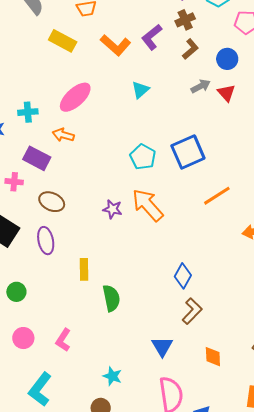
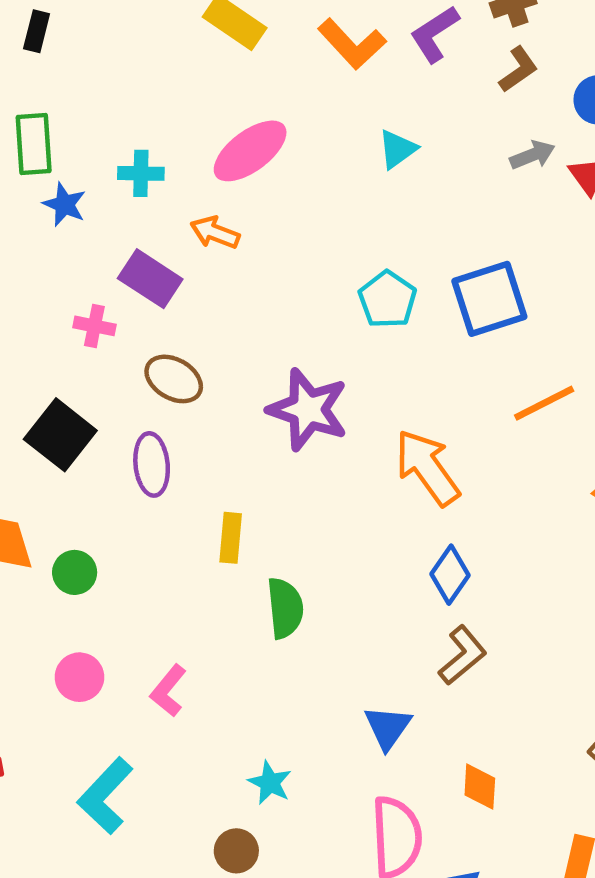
orange arrow: (148, 205) -> (427, 468), moved
purple star: (112, 209) -> (308, 410), size x1.8
orange diamond: (213, 357) -> (480, 787), moved

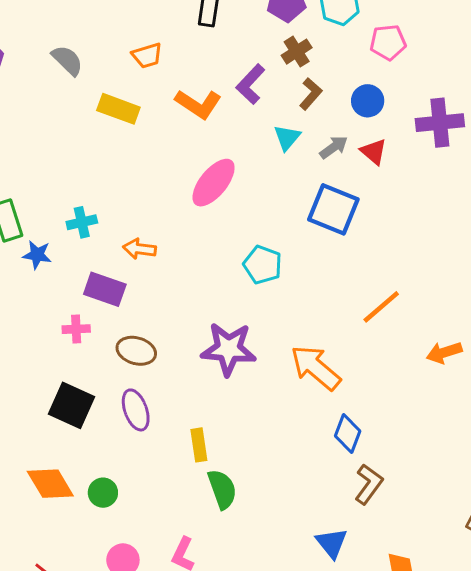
cyan triangle: (397, 149) -> (287, 138), moved
pink ellipse: (250, 151) -> (214, 183), moved
blue square: (489, 299) -> (333, 209), moved, turned -36
green semicircle: (285, 608) -> (222, 489), moved

